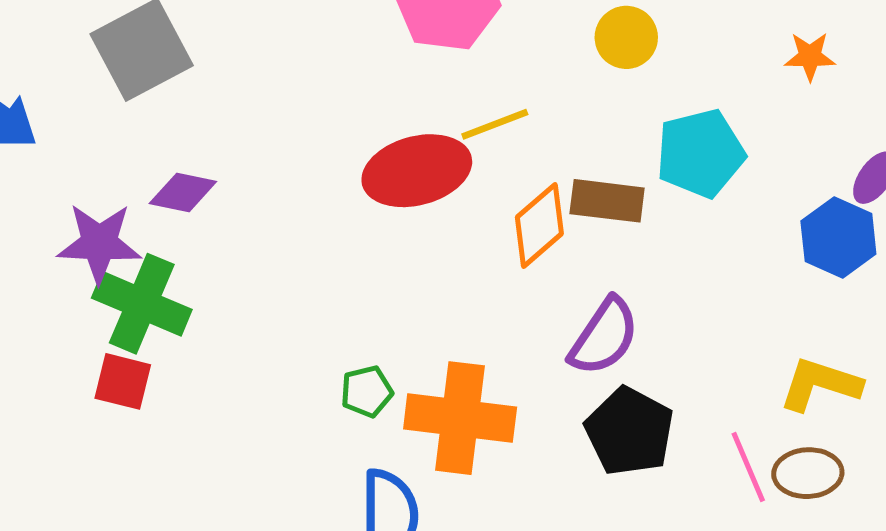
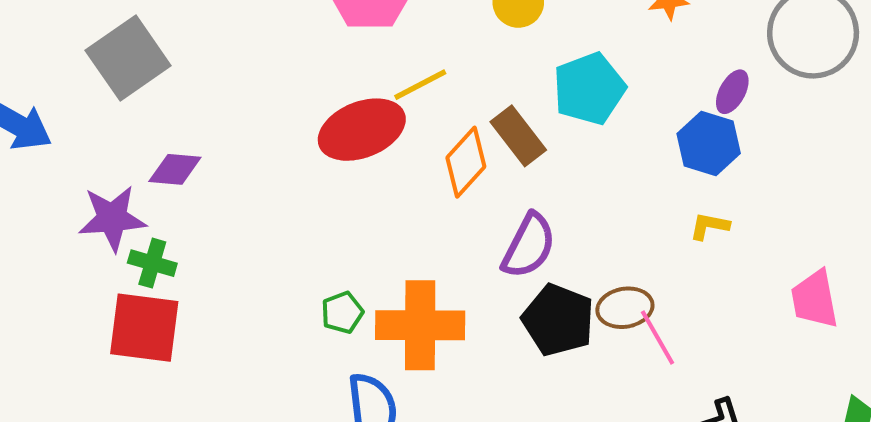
brown rectangle: (607, 201) -> (518, 136), turned 52
green cross: (142, 304) -> (152, 263), size x0.6
red square: (123, 381) -> (144, 328), size x1.6
yellow L-shape: (820, 384) -> (709, 226), moved, size x0.6
brown ellipse: (808, 473) -> (625, 308), moved

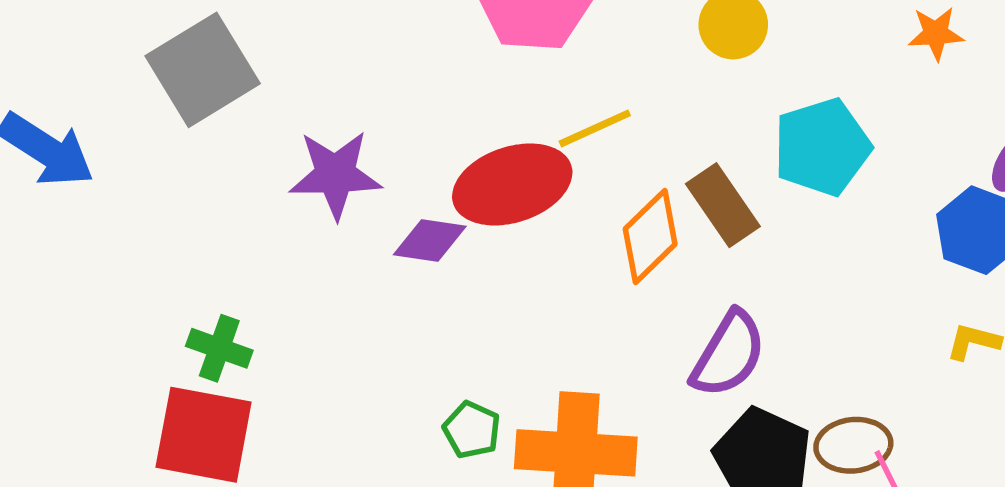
purple diamond: (175, 169) -> (430, 241), moved
purple star: (112, 218) -> (335, 174), moved
green pentagon: (342, 313) -> (472, 430), turned -30

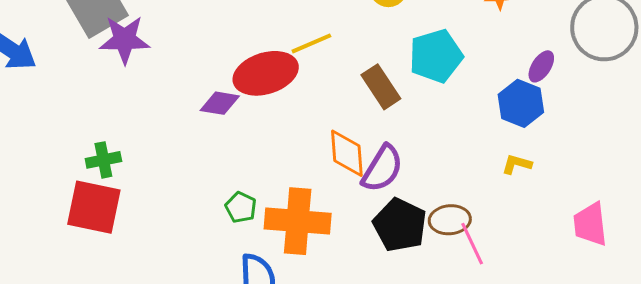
purple star: (335, 174) -> (125, 40), moved
orange diamond: (650, 237) -> (347, 153), moved, turned -51
green cross: (219, 348) -> (103, 160), turned -32

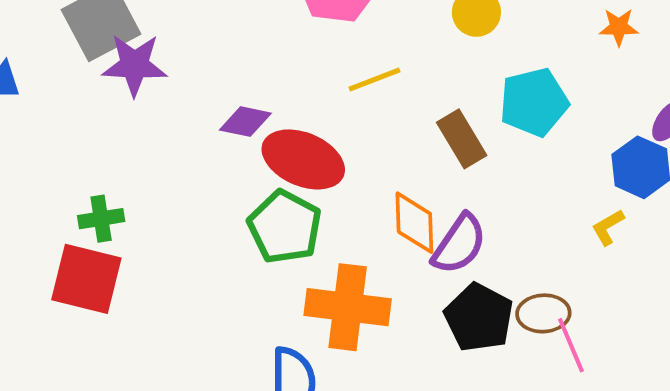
red ellipse: (266, 73) -> (303, 159), moved, turned 38
purple diamond: (220, 103) -> (245, 122), moved
yellow L-shape: (517, 164) -> (608, 227), moved, turned -48
green pentagon: (241, 207) -> (285, 227), moved, size x1.8

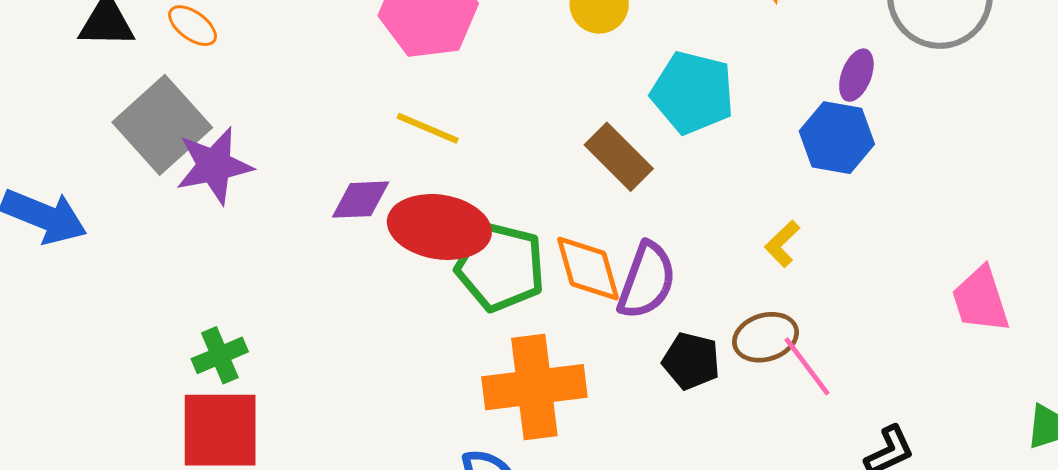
yellow line: (375, 80) -> (428, 128), moved, turned 58
cyan pentagon: (534, 102) -> (693, 93), turned -30
green pentagon: (285, 227) -> (501, 267), moved
yellow L-shape: (608, 227) -> (782, 244), moved
black pentagon: (479, 318) -> (691, 361), size x0.7

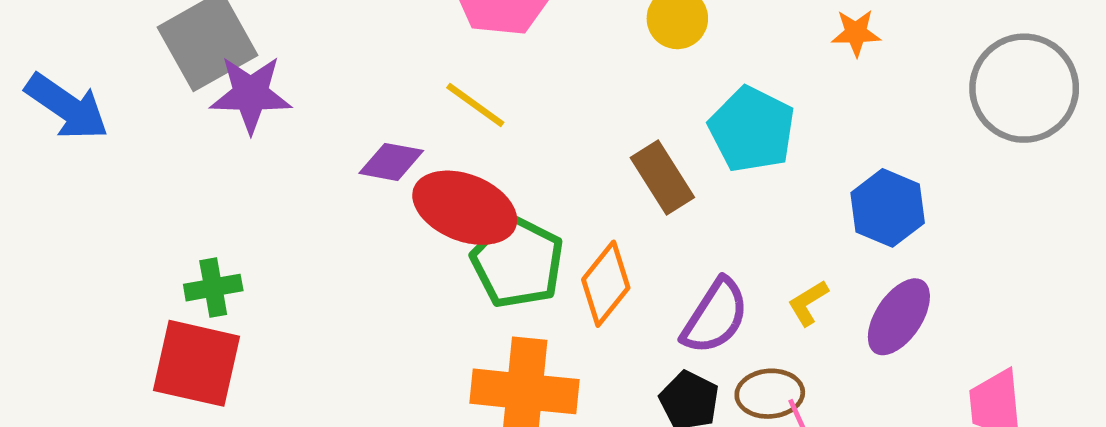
purple ellipse: (856, 75) -> (899, 317), moved, size x1.5
orange diamond: (588, 269) -> (606, 284), turned 42
purple semicircle: (647, 281) -> (715, 316), moved

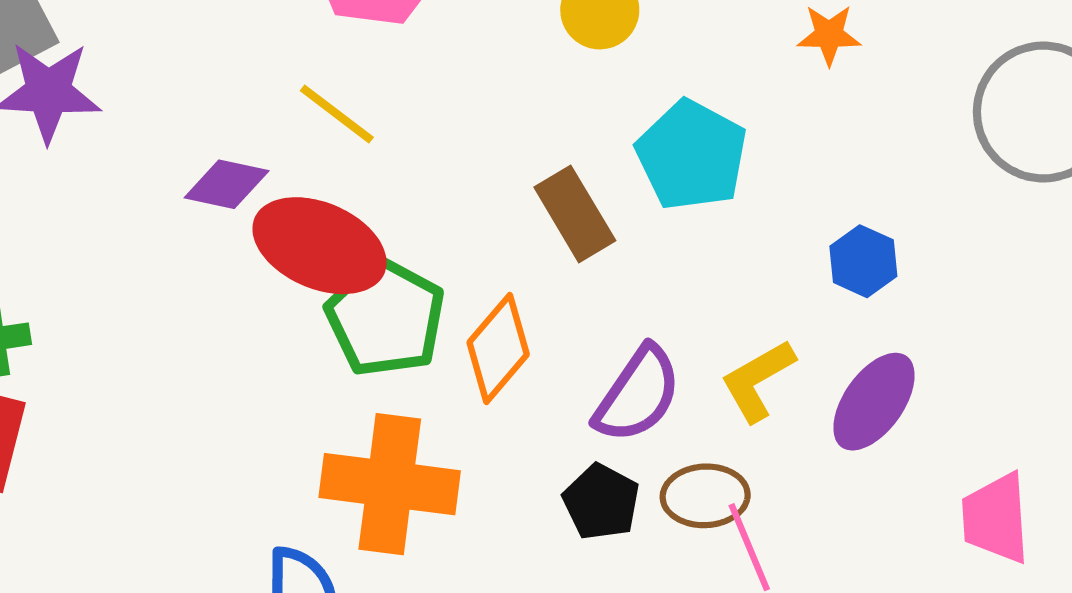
blue hexagon: (888, 208) -> (863, 261), size x0.7
yellow L-shape: (808, 303) -> (758, 380), size x1.4

